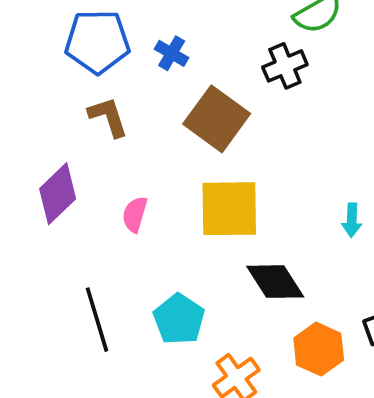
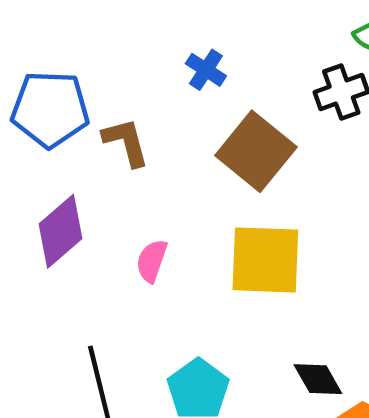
blue pentagon: (97, 42) -> (50, 109), moved
black diamond: (275, 282) -> (318, 379), moved, size x0.7

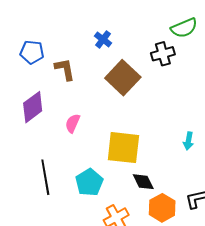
blue pentagon: (50, 109) -> (32, 52), size x0.7
yellow square: (265, 260) -> (123, 148), moved

